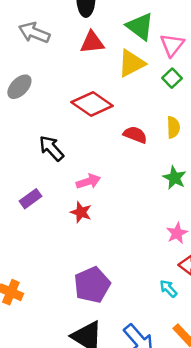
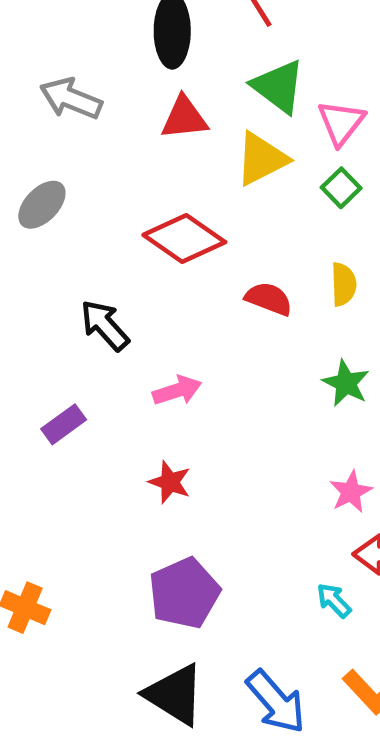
red star: (81, 212) -> (170, 482), moved

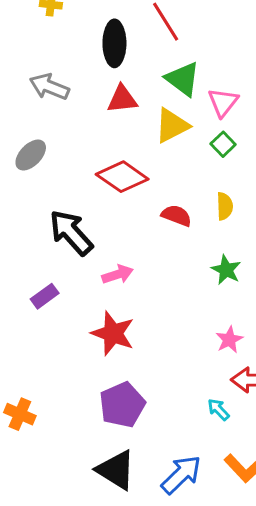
black arrow: (105, 325) -> (71, 233), size x1.4
red star: (170, 482) -> (113, 333), size x1.6
blue arrow: (276, 702) -> (181, 475), turned -93

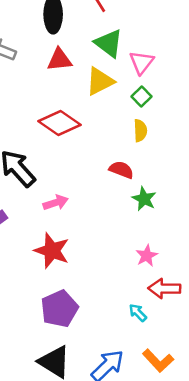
yellow semicircle: (225, 206) -> (140, 131), moved
red semicircle: (177, 216) -> (121, 170), moved

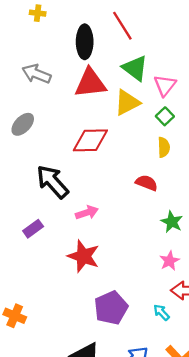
red triangle: (59, 60) -> (90, 83), size x1.4
red diamond: (59, 123) -> (90, 140), turned -36
green star: (144, 199) -> (172, 222), moved
purple pentagon: (59, 309) -> (111, 308), moved

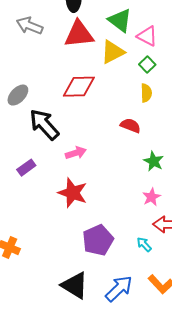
pink triangle: (165, 85) -> (147, 36), turned -40
gray ellipse: (23, 124) -> (18, 95), moved

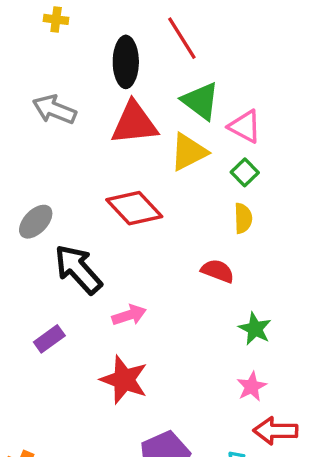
red diamond: (79, 87) -> (134, 208), turned 48

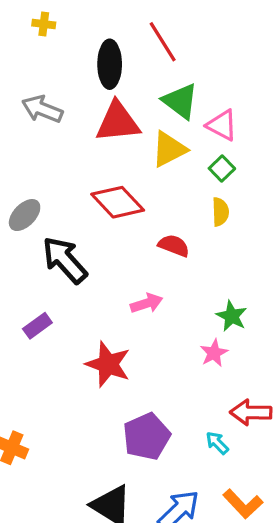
red semicircle: (218, 271) -> (174, 246), moved
pink arrow: (129, 315) -> (147, 303), moved
pink star: (252, 387) -> (214, 353), moved

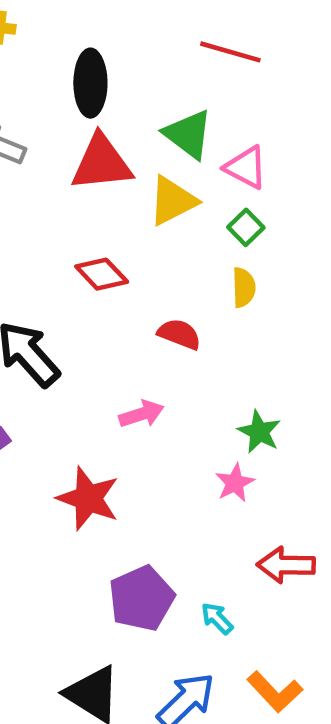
red line: (163, 42) -> (230, 52), moved, turned -42
red diamond: (118, 202) -> (102, 274), size x0.7
cyan arrow: (217, 443) -> (217, 618), moved

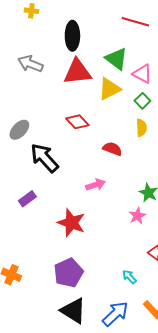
purple pentagon: (142, 598) -> (68, 273), moved

